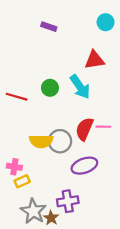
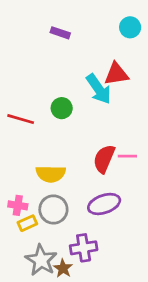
cyan arrow: (80, 87) -> (99, 89), moved
gray circle: (60, 141) -> (53, 209), moved

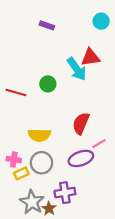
pink line: (127, 156) -> (99, 144), moved, turned -32

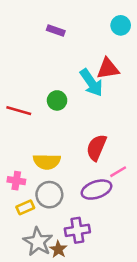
pink cross: (14, 160) -> (16, 181), moved

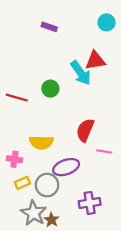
pink line: (118, 172) -> (104, 151), turned 40
purple ellipse: (96, 190) -> (66, 167), moved
gray circle: (49, 195) -> (47, 185), moved
purple cross: (77, 230) -> (90, 203), moved

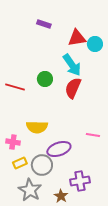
cyan circle: (106, 22) -> (95, 44), moved
red triangle: (95, 61) -> (77, 38), moved
red semicircle: (85, 130) -> (73, 88), moved
brown star: (51, 220) -> (61, 196), moved

